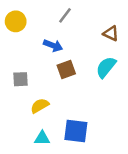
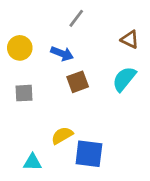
yellow circle: (16, 21) -> (20, 48), moved
yellow semicircle: (40, 106) -> (62, 135), moved
cyan triangle: (42, 138) -> (32, 162), moved

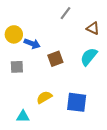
gray line: (76, 18) -> (66, 13), moved
blue arrow: (62, 54) -> (32, 44), moved
blue square: (89, 154) -> (77, 102), moved

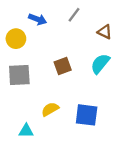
blue arrow: (32, 44) -> (38, 19), moved
gray square: (17, 67) -> (19, 75), size x1.5

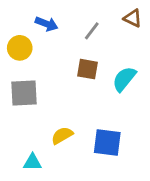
gray line: (74, 15) -> (92, 31), moved
brown triangle: (105, 32) -> (133, 18), moved
brown square: (63, 66) -> (88, 69), moved, turned 30

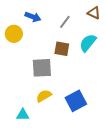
cyan semicircle: (124, 79) -> (88, 43), moved
gray square: (24, 93) -> (42, 68), moved
blue square: (107, 143) -> (76, 101), turned -35

